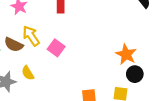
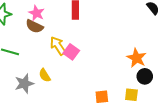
yellow arrow: (31, 36) -> (58, 46), moved
brown semicircle: (14, 45) -> (34, 26), moved

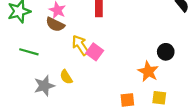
orange star: (137, 58) -> (148, 71), moved
black circle: (145, 76) -> (166, 52), moved

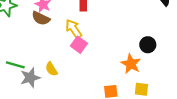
yellow arrow: (80, 45) -> (74, 29), moved
green line: (29, 52) -> (15, 65), moved

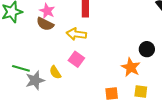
yellow arrow: (74, 29) -> (76, 34), turned -48
pink square: (79, 45) -> (76, 59), moved

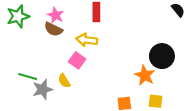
black circle: (147, 49) -> (162, 56), size x1.5
pink square: (76, 59) -> (77, 60), moved

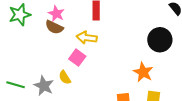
black circle: (162, 56) -> (160, 40), moved
green line: (28, 76) -> (16, 85), moved
gray star: (43, 89) -> (44, 86), turned -30

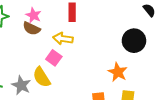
yellow semicircle: (65, 77) -> (42, 77), size x1.5

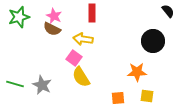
orange star: (118, 72) -> (137, 72), turned -30
yellow semicircle: (42, 77) -> (81, 77), moved

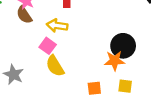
brown semicircle: (52, 29) -> (24, 15), turned 30
black circle: (153, 41) -> (123, 46), moved

